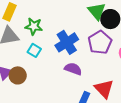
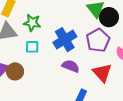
cyan square: (34, 50) -> (32, 47), turned -32
red triangle: (104, 89) -> (102, 73), moved

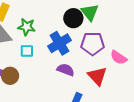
black circle: (109, 17) -> (73, 18), moved
purple pentagon: (98, 40) -> (93, 44), turned 30

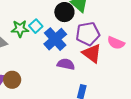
cyan square: (27, 51) -> (36, 26), moved, turned -32
red triangle: (97, 76) -> (92, 53), moved

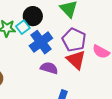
black circle: (64, 12) -> (33, 16), moved
purple pentagon: (88, 34) -> (74, 40), turned 30

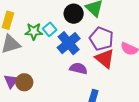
black circle: (33, 16) -> (74, 14), moved

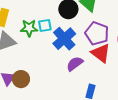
cyan square: (50, 29) -> (45, 25), turned 32
purple semicircle: (78, 68) -> (75, 64), turned -48

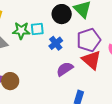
purple pentagon: (97, 33) -> (89, 40), turned 30
blue cross: (64, 39) -> (56, 43), size x0.6

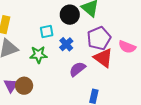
green star: (21, 31) -> (38, 55), moved

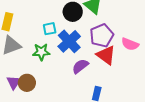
blue cross: (66, 44) -> (69, 41), size x1.6

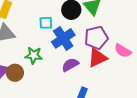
green star: (41, 52) -> (34, 55), moved
red triangle: (106, 55) -> (98, 58), turned 50

